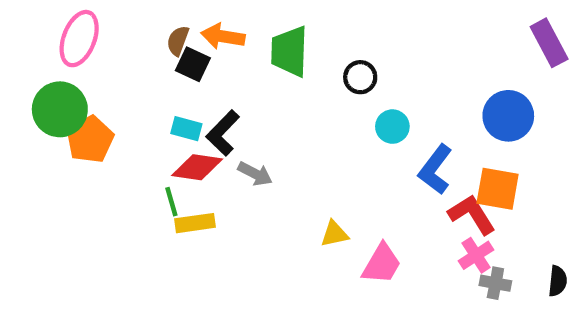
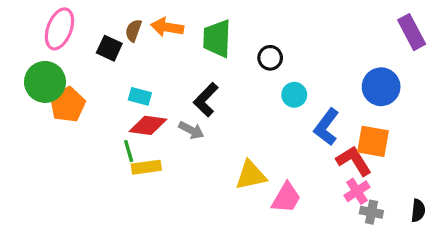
black square: (193, 64) -> (109, 48), moved
black L-shape: (223, 133) -> (206, 100), moved
yellow triangle: (334, 234) -> (251, 175), size x1.5

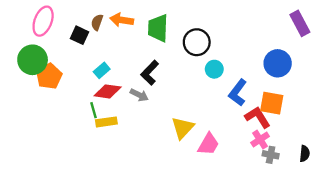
black circle: (270, 58) -> (197, 42), size x1.5
cyan rectangle: (140, 96) -> (102, 70), turned -56
yellow triangle: (251, 175) -> (183, 128), turned -35

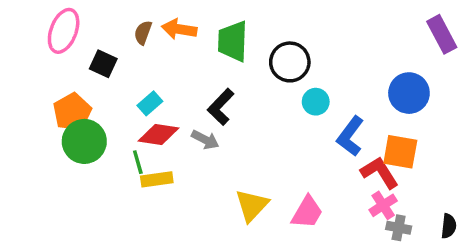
black square: (79, 35) -> (103, 64), moved
green circle: (33, 60) -> (84, 141), moved
yellow triangle: (183, 128) -> (252, 205), moved

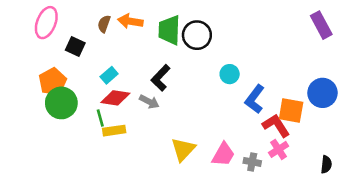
black circle: (290, 62) -> (197, 35), moved
blue circle: (409, 93) -> (322, 93), moved
gray cross: (399, 228) -> (252, 162), moved

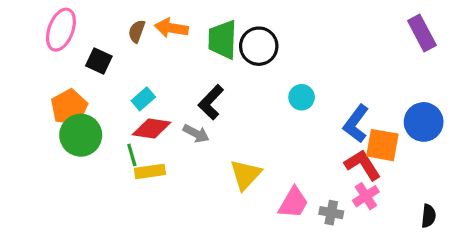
blue L-shape: (255, 99) -> (356, 124), moved
yellow triangle: (183, 149) -> (246, 175), moved

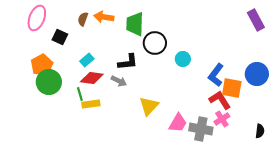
black circle: (259, 46) -> (155, 43), moved
black L-shape: (211, 102) -> (128, 62), turned -140
gray cross: (331, 213) -> (201, 129), size x1.6

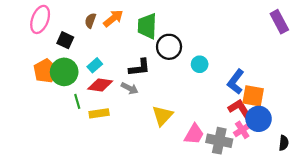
orange arrow: (104, 17) -> (113, 18), turned 132
blue circle: (257, 74) -> (259, 119), moved
green circle: (49, 82) -> (64, 72), moved
green line: (80, 94) -> (77, 101), moved

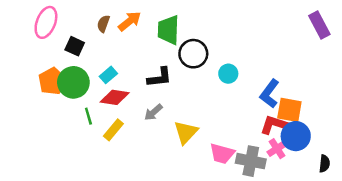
gray arrow: (130, 88) -> (153, 112), moved, turned 112
red L-shape: (240, 109) -> (274, 125), turned -40
yellow rectangle: (99, 113) -> (113, 130), turned -42
pink trapezoid: (194, 134) -> (222, 154), turned 75

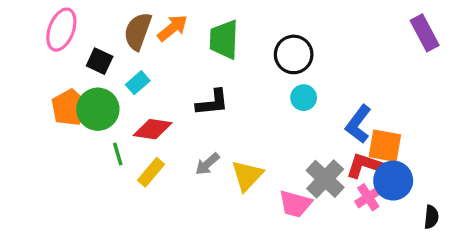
brown semicircle: (103, 24) -> (138, 31), size x1.6
black circle: (193, 54) -> (294, 54), moved
cyan rectangle: (108, 75) -> (138, 83), moved
gray arrow: (153, 112) -> (207, 164), moved
gray cross: (251, 161) -> (325, 179), moved, turned 32

